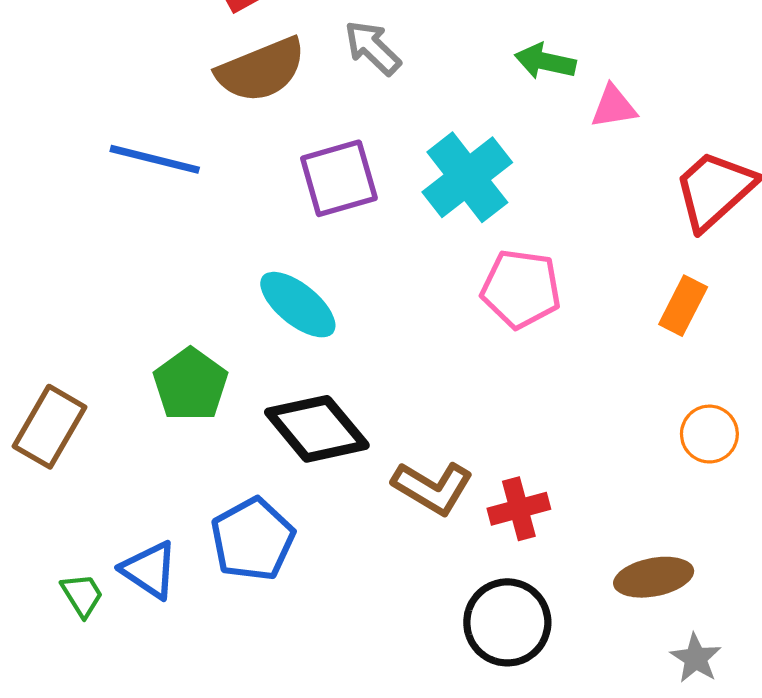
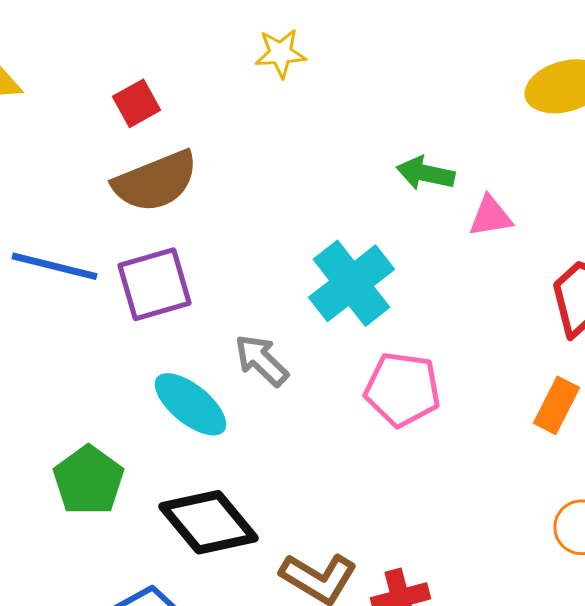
gray arrow: (373, 48) -> (262, 360), moved
purple square: (339, 178) -> (154, 284), moved

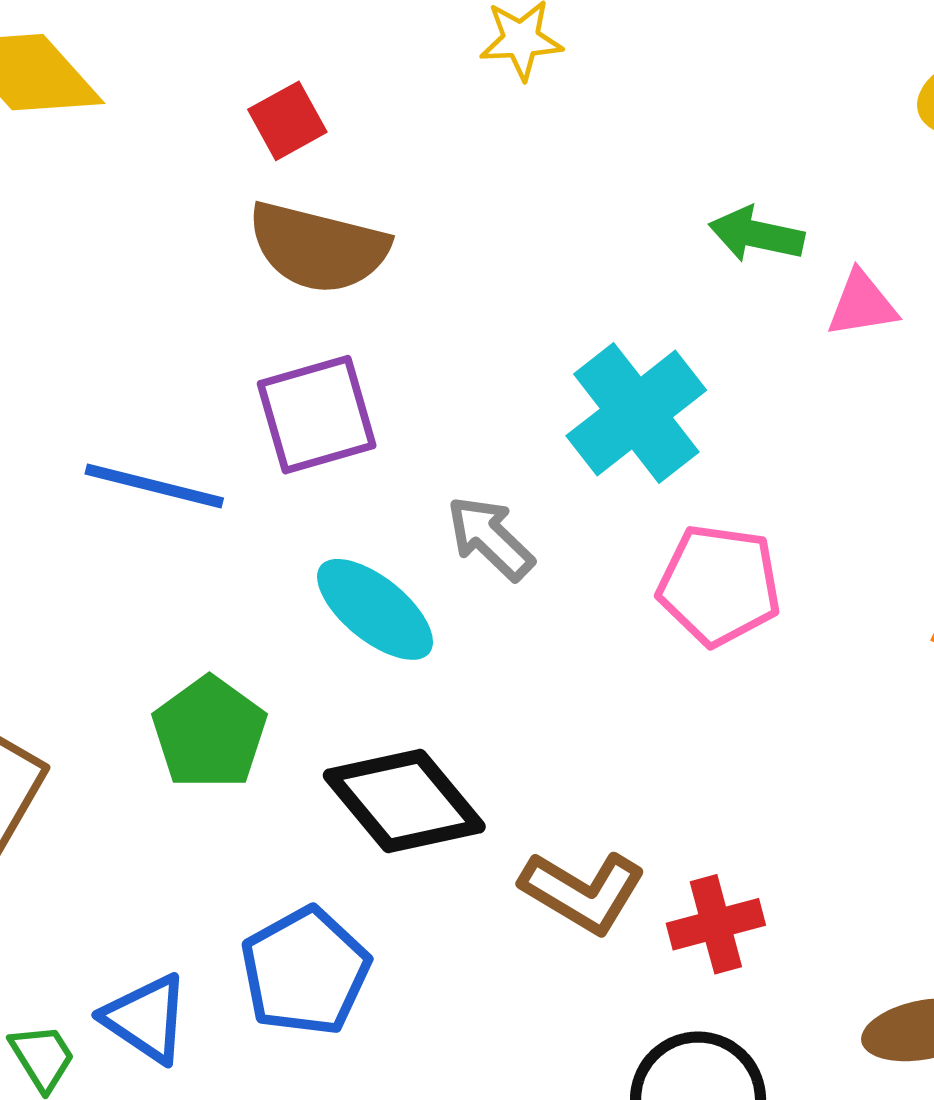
brown semicircle: (156, 181) -> (318, 247), turned 36
blue line: (54, 266) -> (154, 486), moved

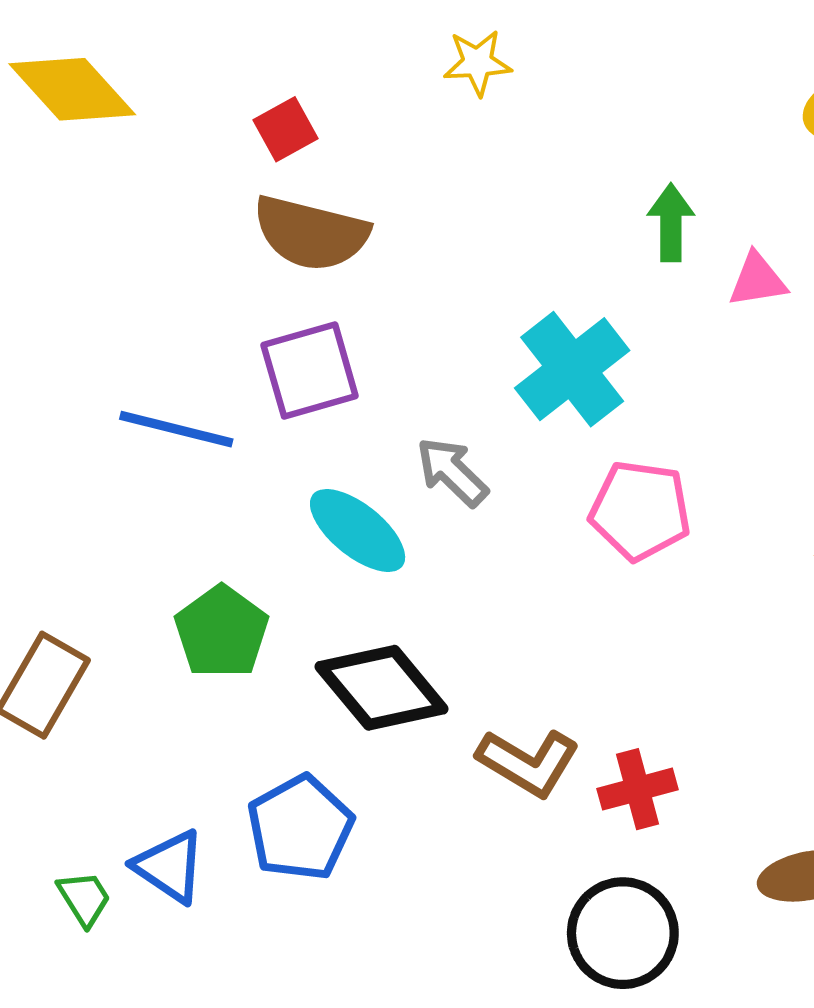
green arrow: (756, 234) -> (671, 223), turned 78

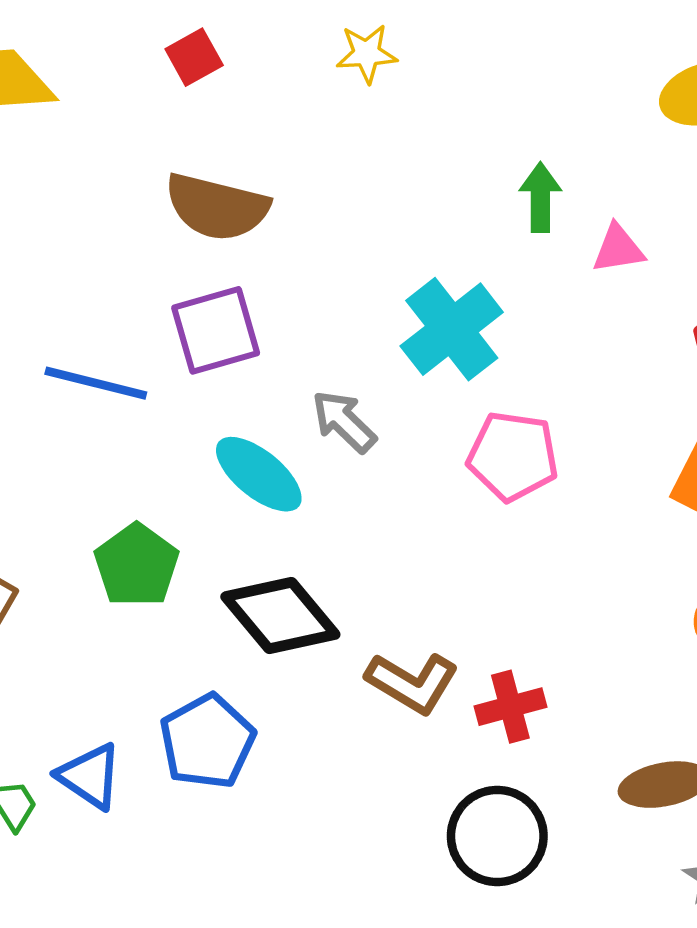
red square: (286, 129) -> (194, 57), moved

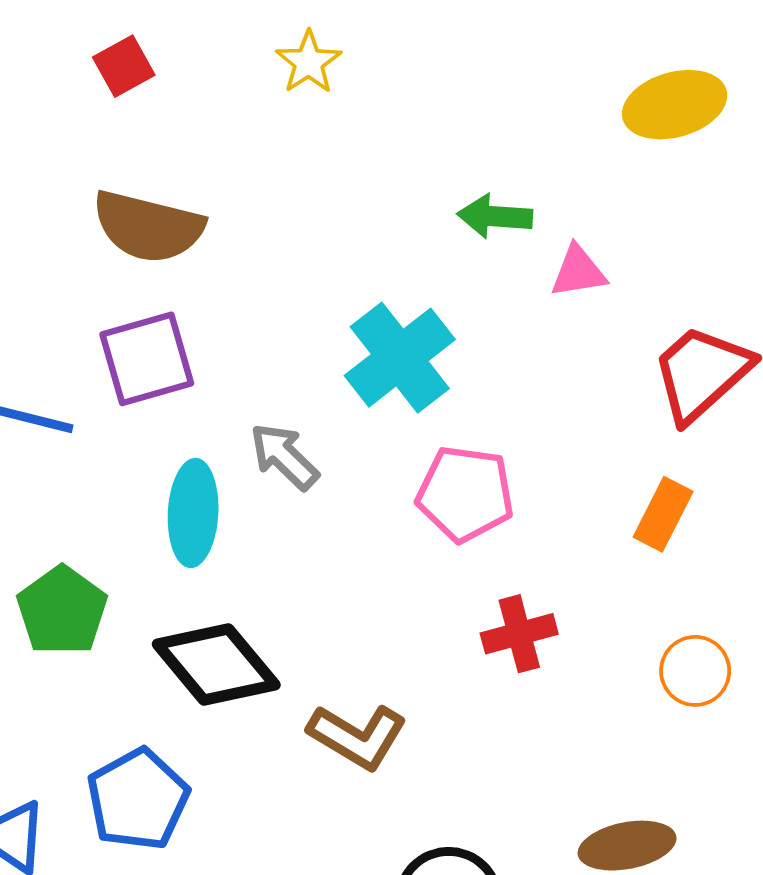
yellow star: (367, 54) -> (309, 62), turned -30
green arrow: (540, 197) -> (495, 216), turned -86
cyan ellipse: (259, 474) -> (193, 513), turned 54
red cross: (510, 707) -> (519, 634), moved

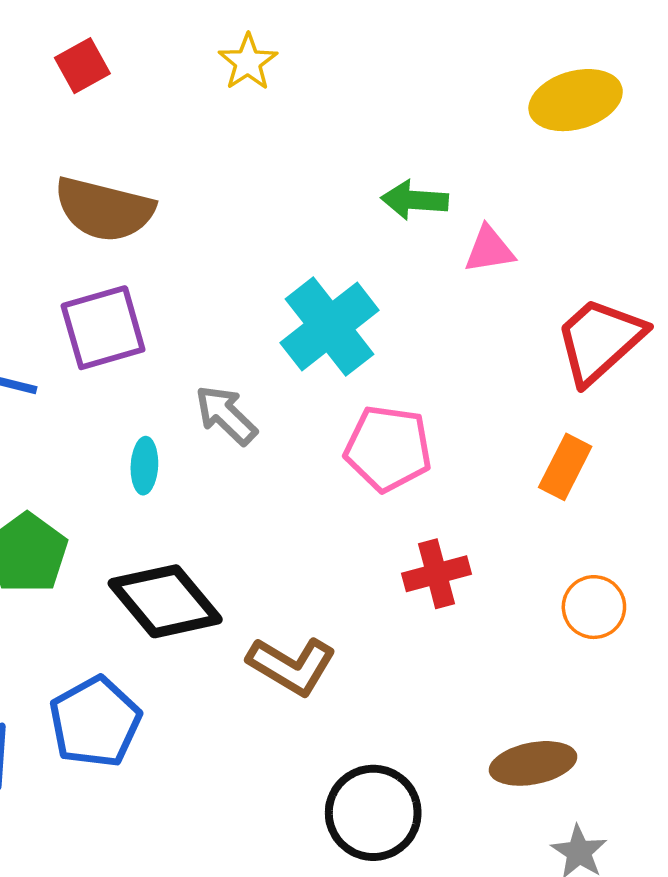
cyan ellipse: (193, 513) -> (144, 466), size x0.6

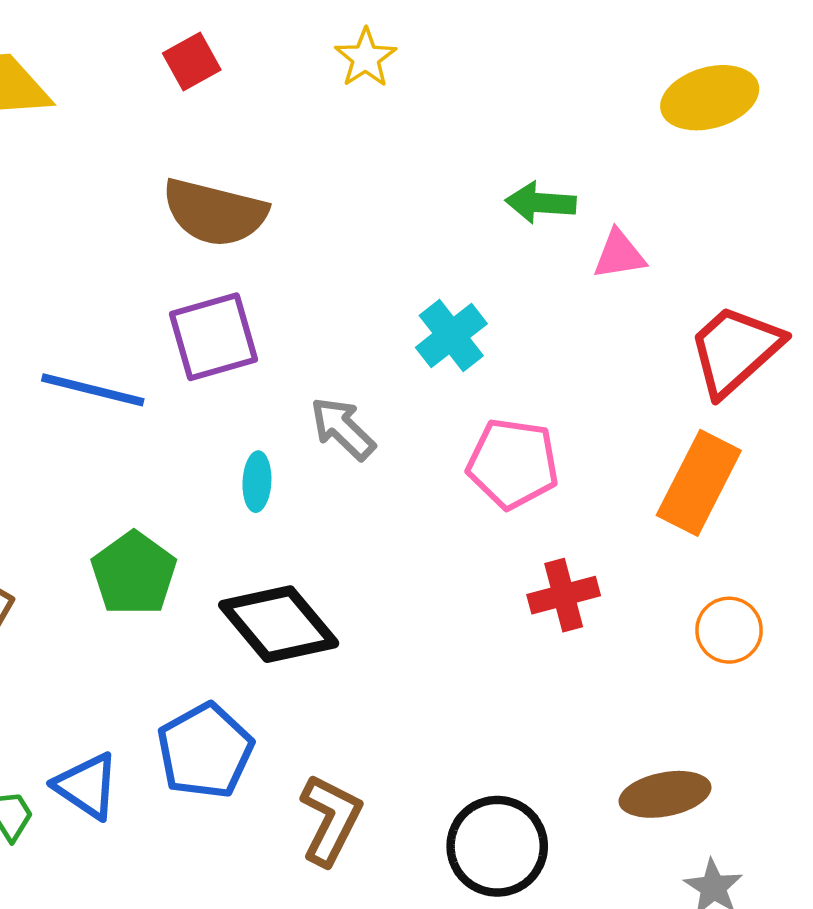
cyan cross: (330, 327) -> (451, 336), size x0.7
orange rectangle: (565, 467) -> (699, 483), size x1.5
brown L-shape: (292, 666) -> (331, 820), moved, turned -94

